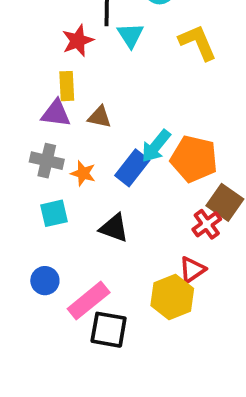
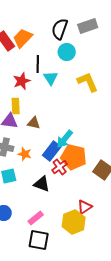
orange pentagon: (194, 159) -> (74, 157), moved
red cross: (207, 224) -> (60, 167), moved
pink rectangle: (89, 301) -> (36, 218), moved, size x0.7

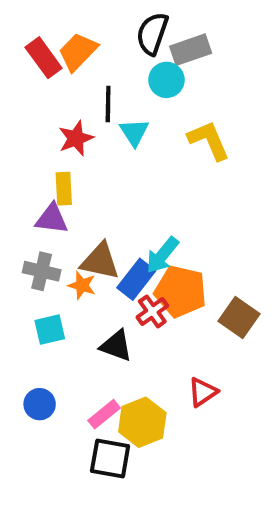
gray rectangle: (88, 26) -> (191, 50), moved
brown triangle: (34, 123) -> (100, 261), moved, size x1.5
yellow hexagon: (74, 222) -> (142, 422), moved

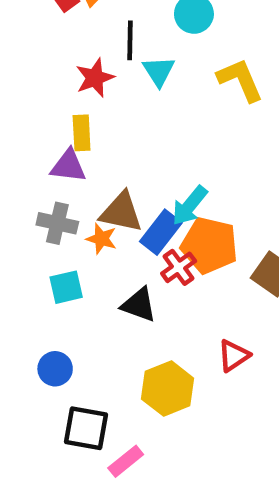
pink rectangle: (104, 414) -> (126, 461), moved
black square: (110, 459) -> (86, 428), moved

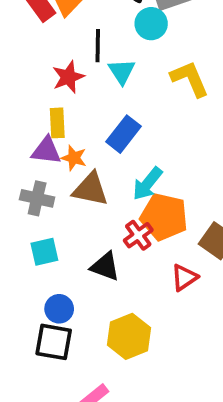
blue rectangle: (161, 232) -> (124, 134), moved
orange star: (101, 239) -> (74, 158), moved
red triangle: (234, 356) -> (184, 278), moved
blue circle: (55, 369) -> (59, 309), moved
black square: (86, 428) -> (54, 342), moved

